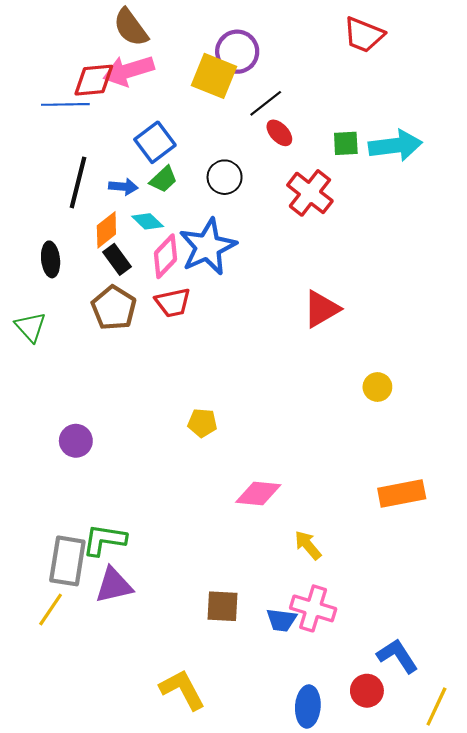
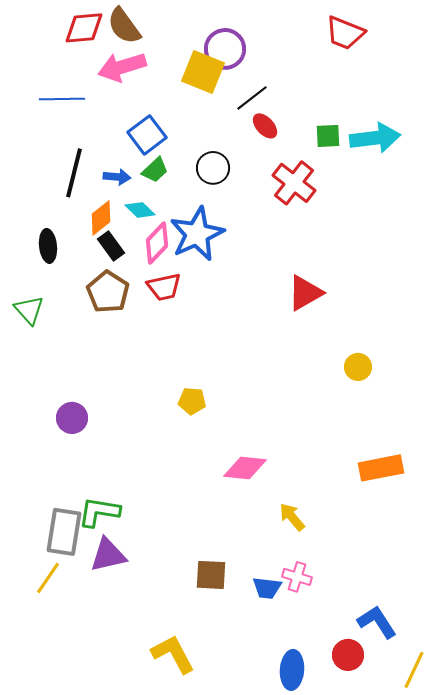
red diamond: (94, 80) -> (84, 28), moved
pink cross: (313, 608) -> (297, 577), size x0.7

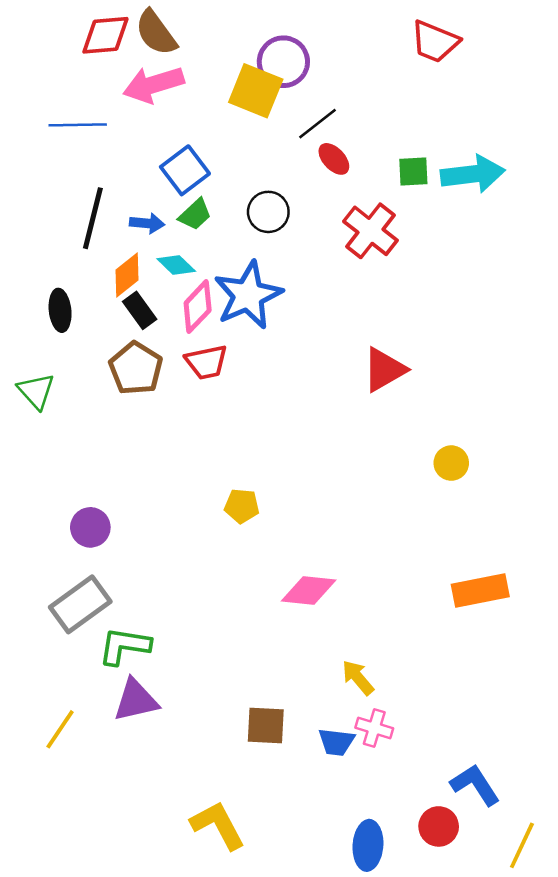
yellow arrow: (292, 517) -> (358, 678), moved
gray rectangle: (64, 532) -> (80, 604), moved, turned 45

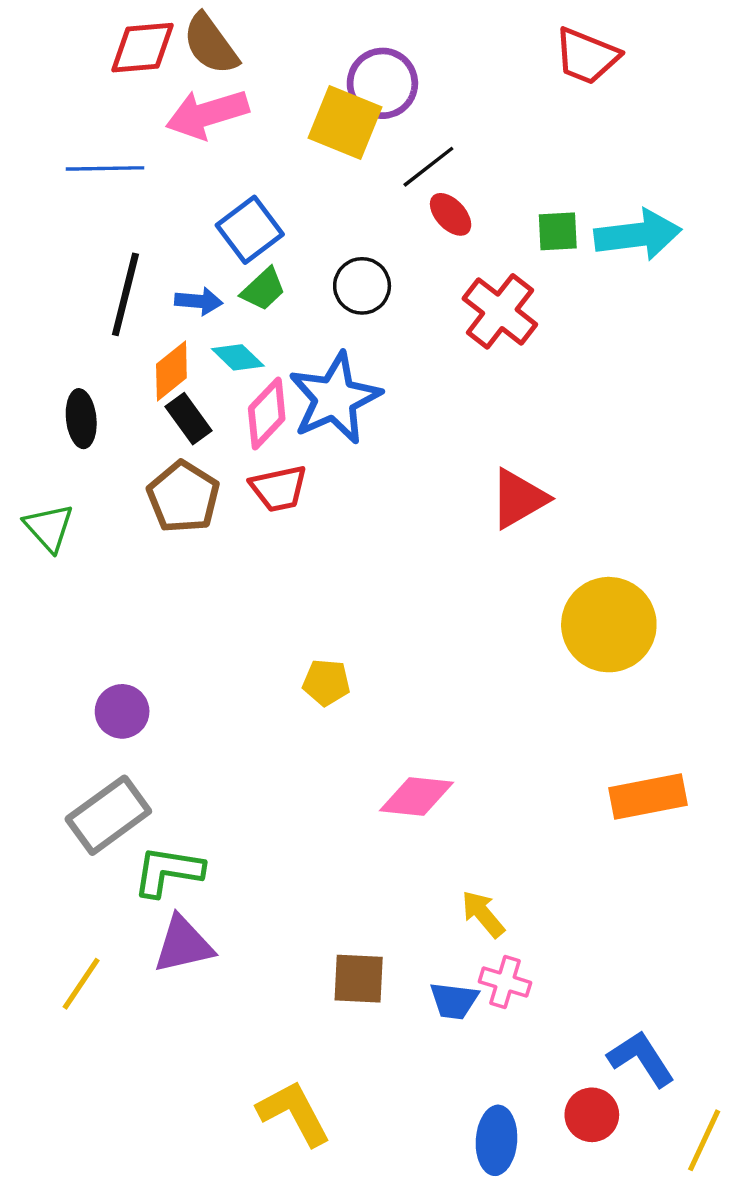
yellow circle: (451, 463) -> (609, 625), size x2.0

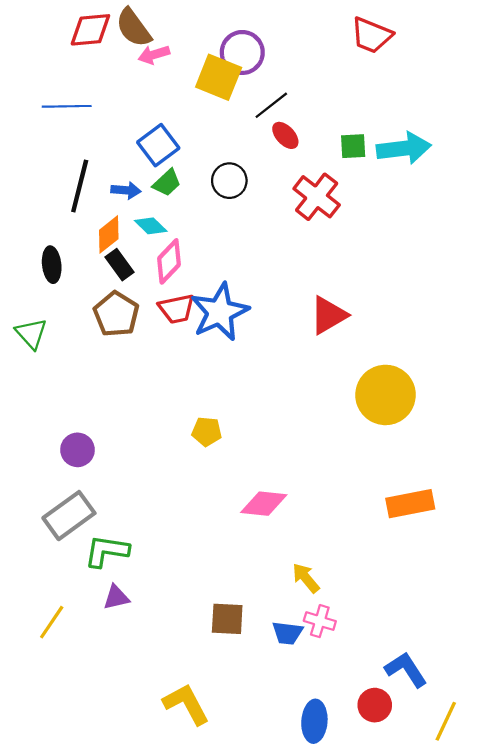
pink arrow: (207, 114) -> (154, 55), moved, size x0.6
blue star: (335, 398) -> (220, 312), moved
purple triangle: (183, 945) -> (116, 597), size x0.7

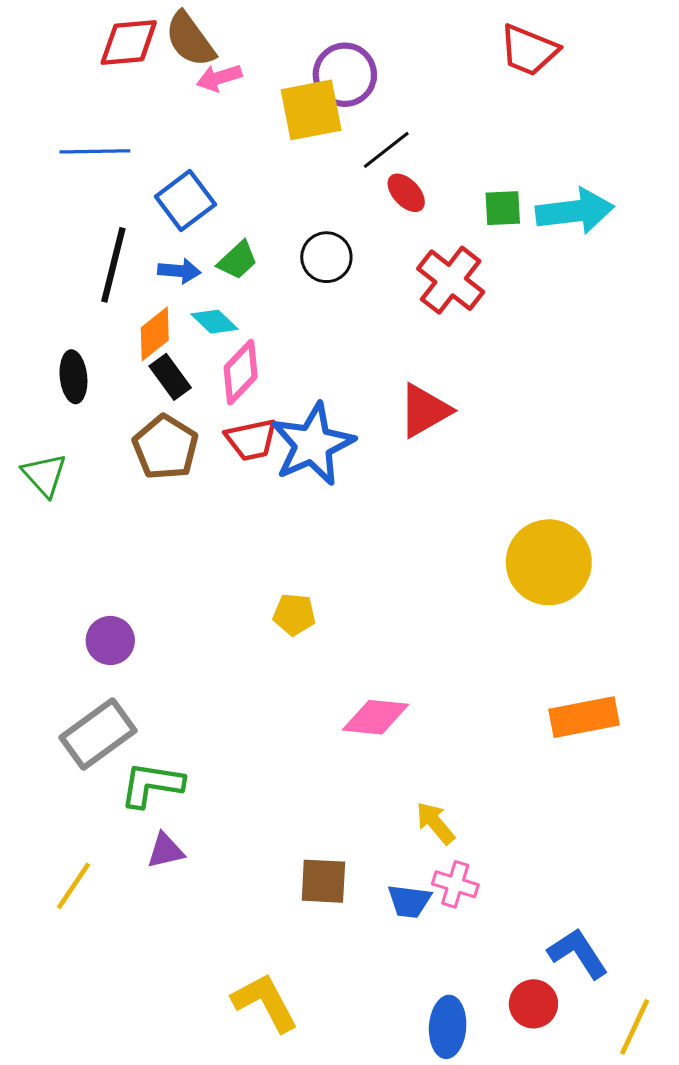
yellow square: (219, 77) -> (311, 110), turned -33
blue square: (158, 145) -> (185, 200), moved
red triangle: (328, 315) -> (425, 411), moved

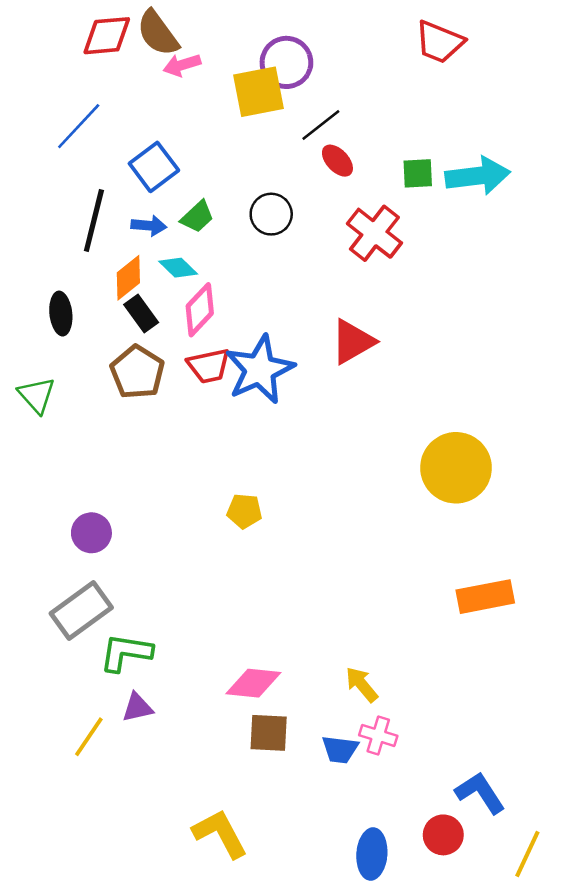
blue line: (95, 151) -> (79, 126), turned -46
pink diamond: (376, 717) -> (253, 683), moved
yellow line: (73, 886) -> (89, 737), moved

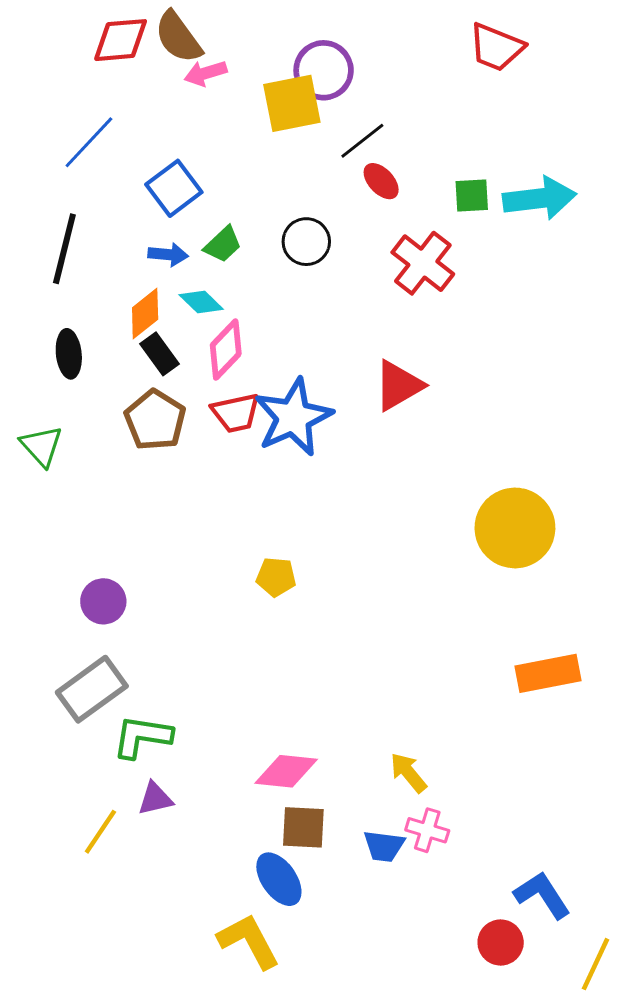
black line: (94, 220) -> (64, 249), moved
blue ellipse: (372, 854) -> (279, 879), moved, turned -39

